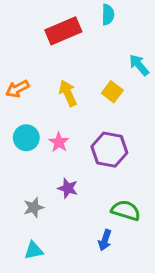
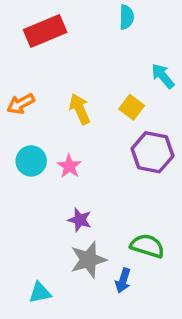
red rectangle: (63, 31) -> (45, 31), moved
purple hexagon: (109, 150) -> (152, 152), moved
gray star: (34, 207) -> (88, 260), moved, size x1.5

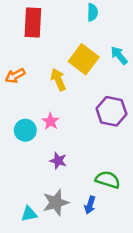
red rectangle: (45, 31) -> (33, 23), turned -64
yellow square: (132, 107) -> (84, 59), moved, size x1.6
cyan circle: (31, 161) -> (25, 130), moved
gray star: (88, 260) -> (56, 202), moved

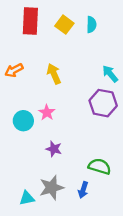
cyan semicircle: (92, 12) -> (91, 25), moved
cyan arrow: (119, 55) -> (110, 74), moved
yellow square: (84, 59) -> (64, 25), moved, size x0.7

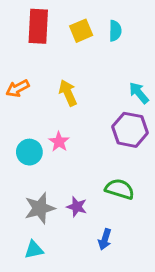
yellow square: (64, 25) -> (81, 31), turned 30
purple star: (54, 149) -> (77, 207), moved
green semicircle: (100, 166) -> (120, 189), moved
gray star: (51, 188) -> (40, 208), moved

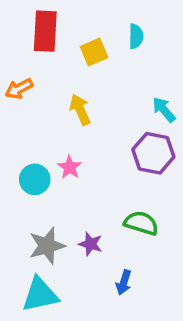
yellow square: (81, 31) -> (94, 52), moved
orange arrow: (18, 88) -> (19, 89), moved
cyan triangle: (34, 250) -> (40, 295), size x1.6

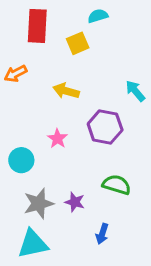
cyan semicircle: (136, 36) -> (98, 16), moved, turned -108
yellow arrow: (80, 110) -> (66, 91), turned -50
purple hexagon: (153, 153) -> (105, 127), moved
cyan circle: (35, 179) -> (21, 160), moved

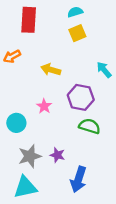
yellow square: (78, 43) -> (77, 33), moved
green semicircle: (117, 185) -> (90, 126), moved
blue arrow: (102, 234) -> (78, 179), size x1.6

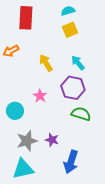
yellow arrow: (51, 70) -> (46, 63), turned 42
cyan arrow: (104, 70) -> (78, 63), moved

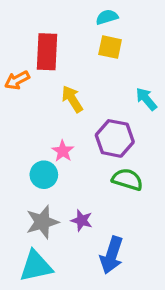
red rectangle: (26, 18) -> (47, 52), moved
yellow square: (70, 30) -> (110, 47), turned 35
cyan arrow: (78, 63) -> (146, 99), moved
cyan circle: (15, 111) -> (44, 175), moved

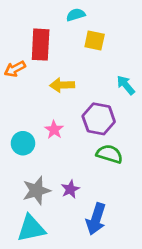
cyan semicircle: (107, 17) -> (76, 15), moved
yellow arrow: (72, 99) -> (62, 85), turned -60
cyan circle: (44, 175) -> (23, 143), moved
purple star: (82, 220) -> (70, 189), turned 30

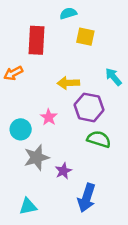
orange arrow: (15, 69) -> (13, 73), moved
yellow arrow: (62, 85) -> (68, 83), moved
gray star: (36, 191) -> (36, 158), moved
cyan triangle: (31, 228) -> (28, 206), size x0.7

